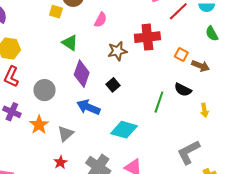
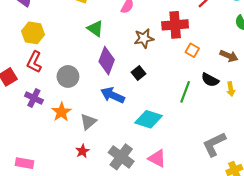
orange square: (181, 54) -> (192, 50), moved
yellow arrow: (204, 110) -> (231, 89), moved

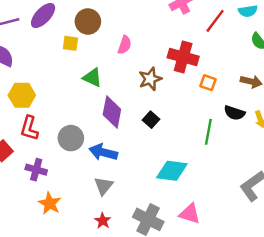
red cross: (175, 25) -> (183, 57), turned 30
blue arrow: (113, 95) -> (103, 152), moved
orange star: (61, 112) -> (50, 203), moved

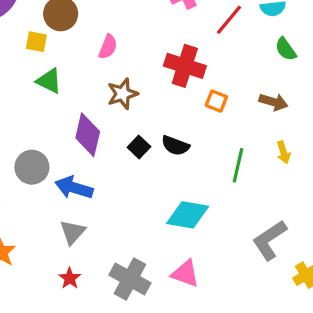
green triangle: (92, 78) -> (49, 81), moved
brown star: (150, 79) -> (123, 94), moved
black semicircle: (234, 113) -> (175, 146), moved
green line: (208, 132) -> (238, 165), moved
cyan diamond: (172, 171) -> (188, 215), moved

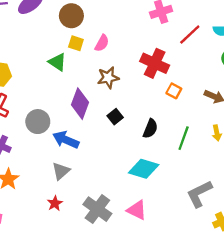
yellow square: (36, 42) -> (76, 43), moved
black semicircle: (175, 146) -> (150, 129), moved, turned -96

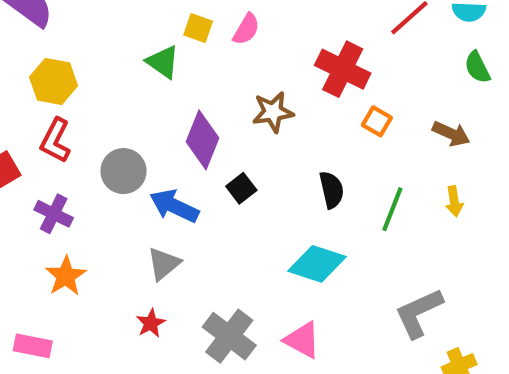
brown star: (108, 78) -> (273, 112), moved
black square: (115, 117) -> (241, 188), moved
black semicircle: (150, 129) -> (332, 190), turned -36

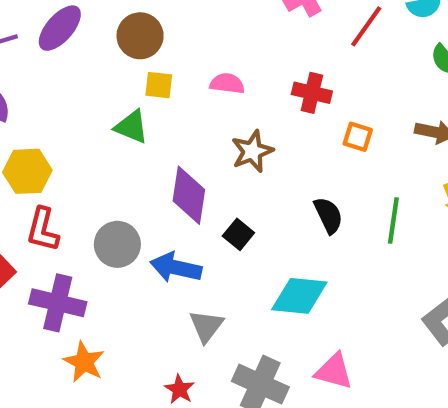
pink semicircle: (246, 29) -> (227, 83), moved, turned -100
red cross: (343, 69) -> (312, 93), size x0.7
purple cross: (54, 214) -> (58, 303), size x1.4
gray triangle: (164, 264) -> (206, 326), moved
cyan diamond: (317, 264) -> (299, 296), moved

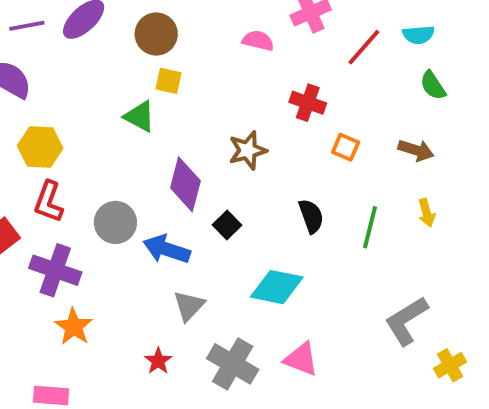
pink semicircle: (227, 83) -> (258, 41), moved

